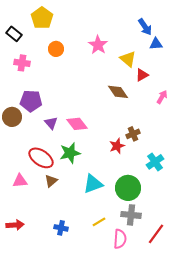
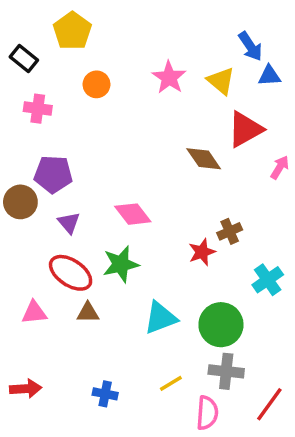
yellow triangle: (128, 59) -> (221, 81), moved
red triangle: (142, 75) -> (245, 129), size x1.6
purple triangle: (51, 123) -> (69, 223), moved
brown triangle: (51, 181) -> (88, 313), turned 40

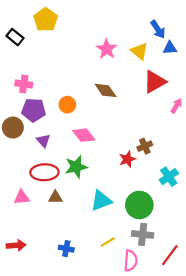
orange circle: (97, 84) -> (67, 105), moved
pink cross: (38, 109) -> (24, 84), moved
brown diamond: (204, 159) -> (106, 90), moved
red ellipse: (71, 273) -> (44, 172), turned -36

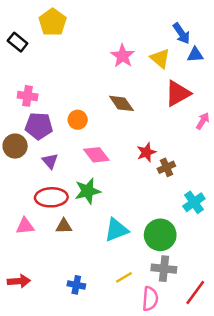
red star: (127, 159) -> (146, 152), moved

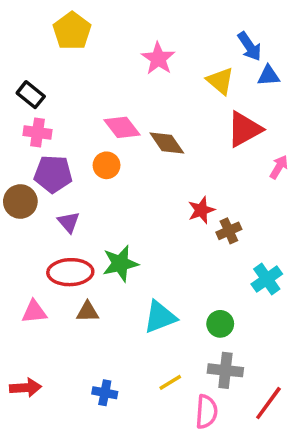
black rectangle: (18, 42) -> (31, 95), moved
pink star: (123, 56) -> (158, 58), moved
pink diamond: (96, 155) -> (122, 127), moved
green circle: (160, 235) -> (220, 324), size x0.6

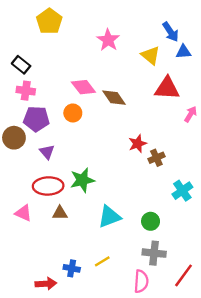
red triangle: (244, 129) -> (167, 88), turned 32
pink triangle: (34, 312) -> (23, 213), turned 30
yellow line: (170, 382) -> (102, 261), moved
red arrow: (26, 388) -> (46, 284), moved

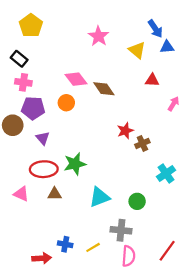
yellow pentagon: (49, 21) -> (31, 26), moved
red triangle: (167, 88) -> (152, 80), size x0.6
gray cross: (154, 253) -> (121, 230), moved
yellow line: (102, 261) -> (93, 247), moved

